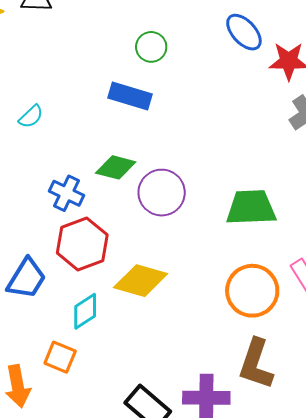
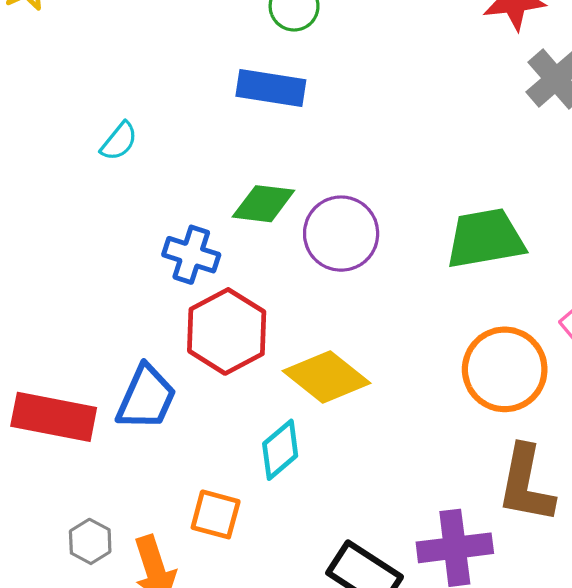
yellow diamond: (141, 281) -> (326, 377), turned 30
cyan diamond: (85, 311) -> (280, 450), moved

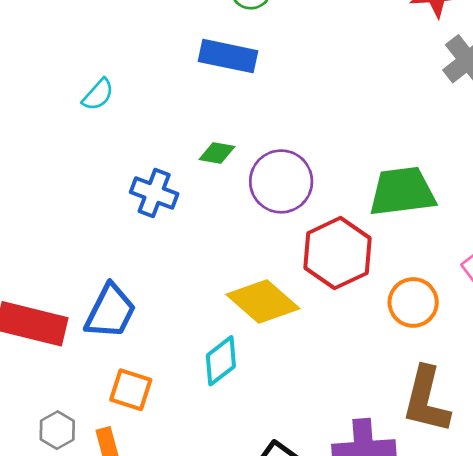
green diamond: (263, 204) -> (217, 153), size x0.7
red hexagon: (227, 331) -> (337, 253), moved
orange circle: (505, 369) -> (413, 302), size x0.7
orange square: (216, 514) -> (131, 390), moved

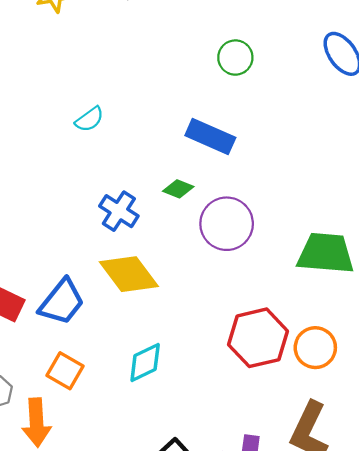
blue rectangle: (228, 56) -> (210, 136), moved
red hexagon: (337, 253) -> (258, 338), moved
yellow diamond: (263, 302) -> (129, 274), moved

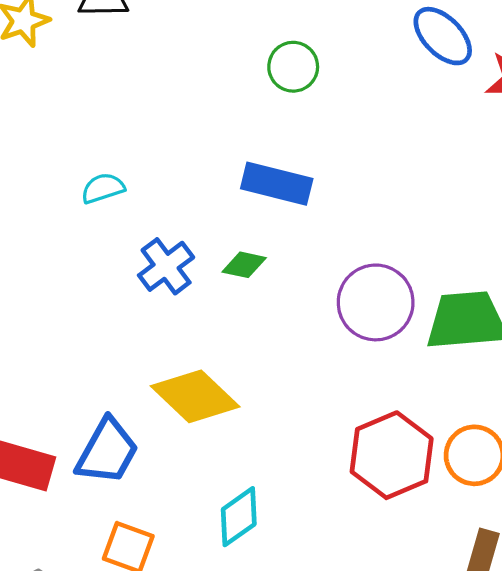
cyan semicircle: (89, 119) -> (103, 188), turned -152
blue cross: (119, 211) -> (166, 266), moved, turned 30
purple circle: (227, 224) -> (376, 302), moved

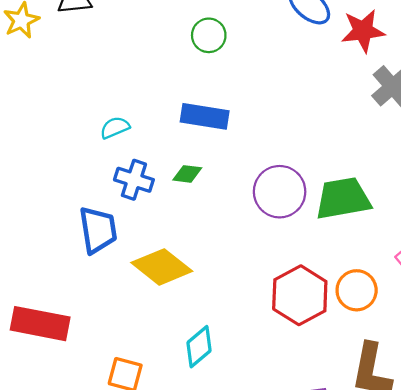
cyan semicircle: (103, 188) -> (115, 128), moved
blue cross: (166, 266) -> (134, 180), turned -30
blue trapezoid: (107, 451) -> (98, 230), moved, turned -33

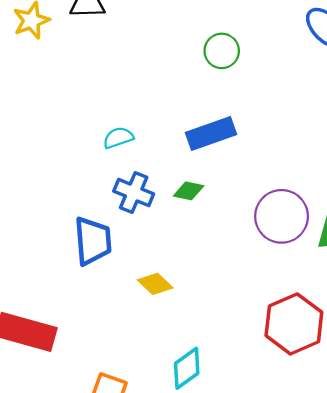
blue rectangle: (205, 116) -> (211, 133), turned -33
yellow diamond: (162, 267) -> (155, 284), size x0.6

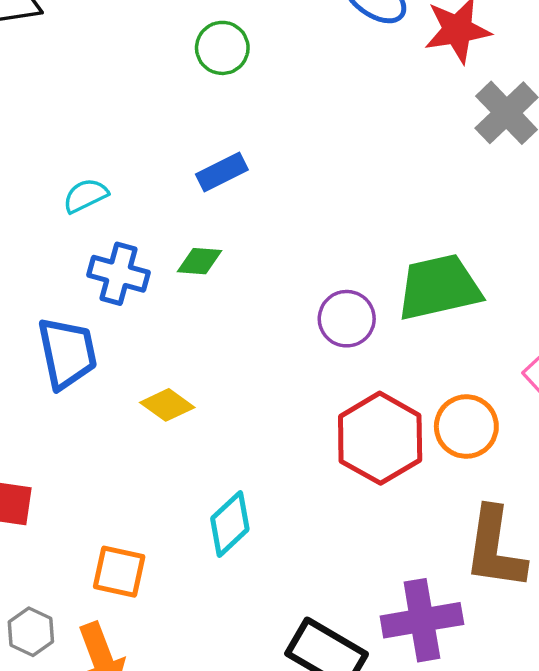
blue rectangle: (211, 133) -> (222, 172), size x0.7
purple circle: (282, 216) -> (347, 319), moved, size x0.7

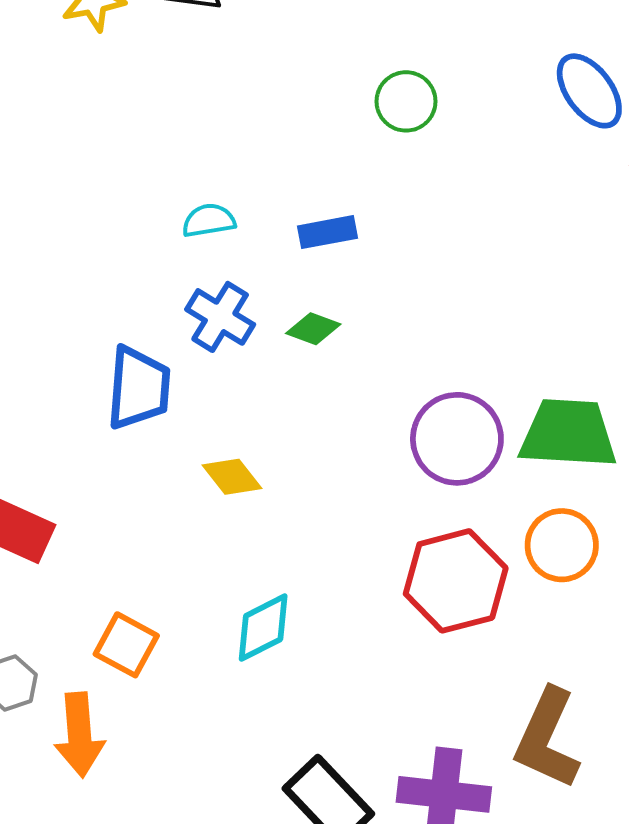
blue rectangle: (222, 172) -> (327, 232), moved
purple circle: (347, 319) -> (457, 439), size x1.4
orange circle: (466, 427) -> (562, 545), moved

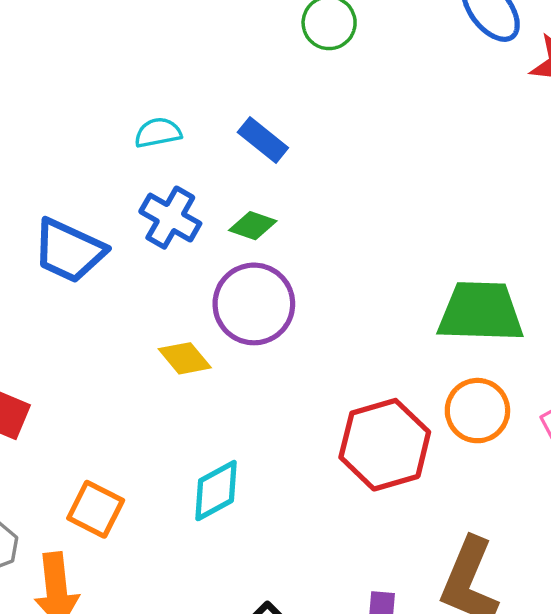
blue rectangle: (327, 232) -> (263, 140), turned 51
blue trapezoid: (139, 388) -> (69, 251), moved, turned 112
purple circle: (457, 439) -> (254, 304), moved

